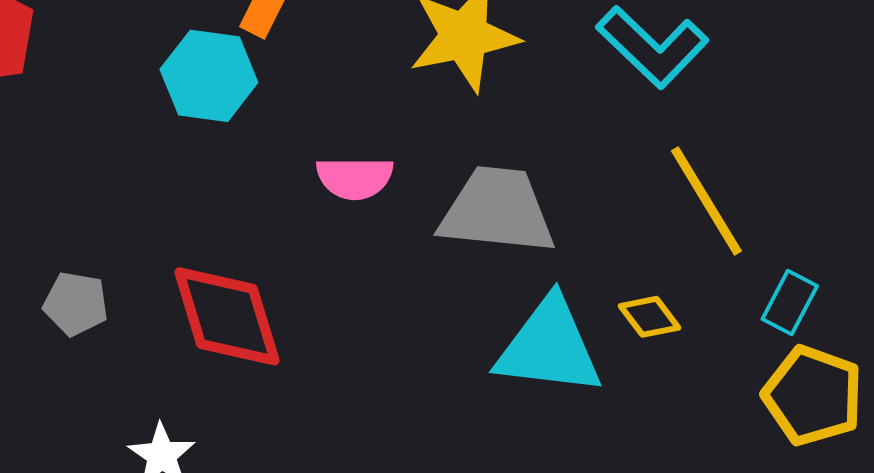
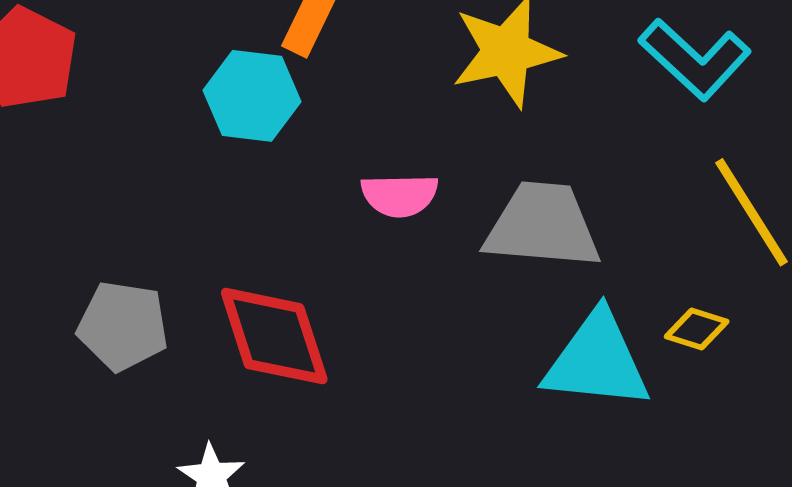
gray pentagon: (76, 304) -> (123, 326), size x1.4
yellow diamond: (649, 317) -> (697, 329), turned -34

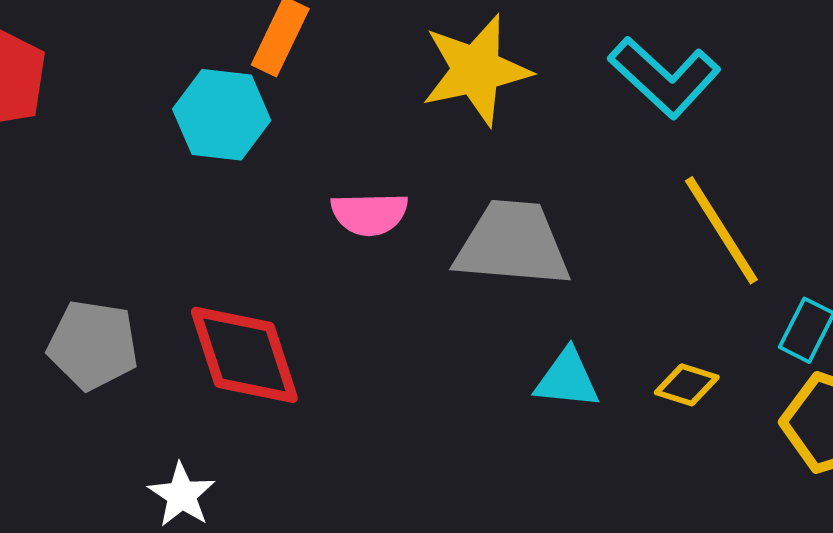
yellow diamond: (697, 329) -> (687, 385), moved
cyan triangle: (597, 361) -> (567, 379), size x0.6

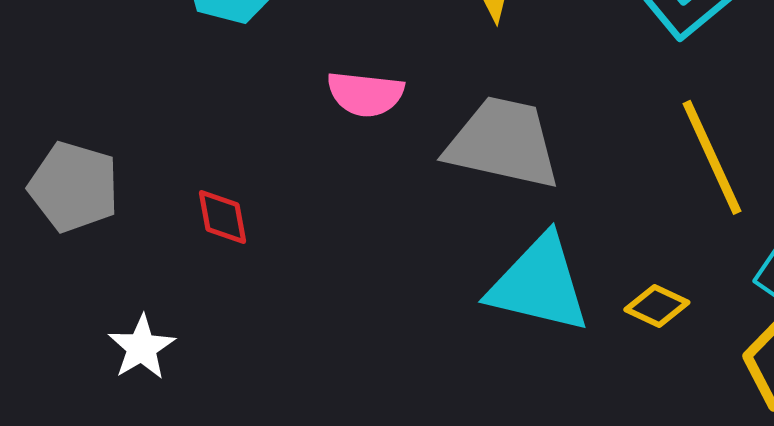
red diamond: (244, 355) -> (223, 217), size x0.5
cyan triangle: (567, 379) -> (539, 284), size x1.6

